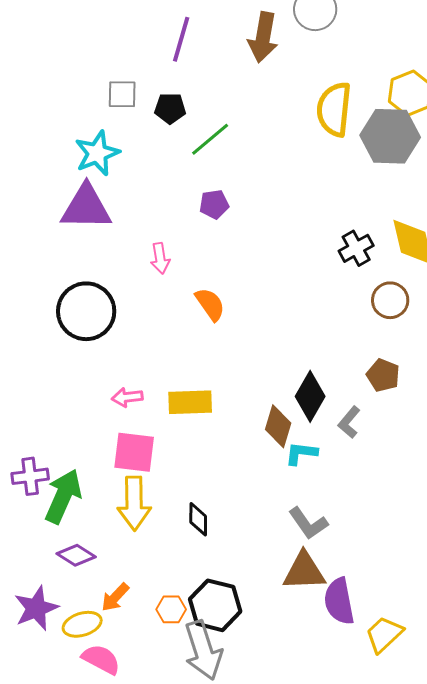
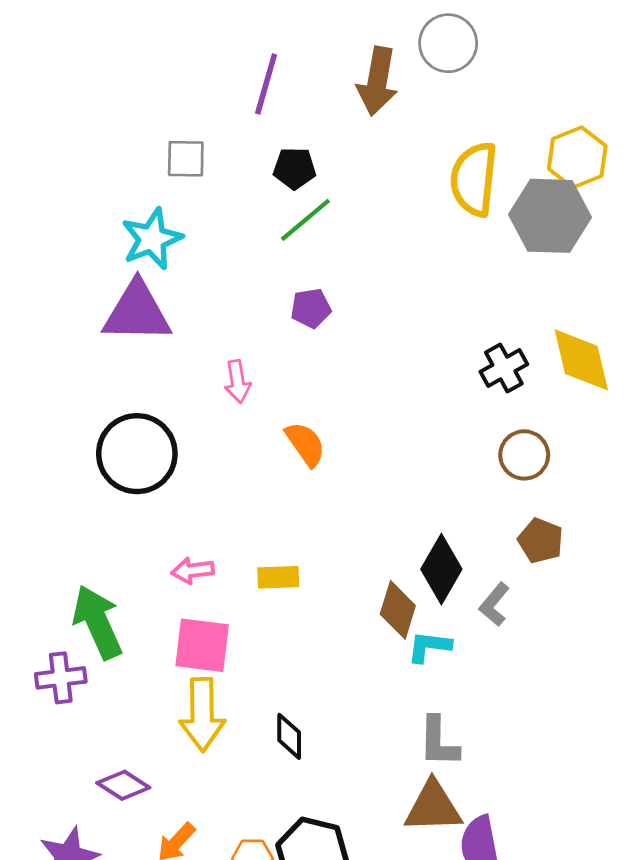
black pentagon: (170, 108) -> (295, 168), moved
brown circle: (390, 300) -> (524, 455), moved
yellow rectangle: (190, 402) -> (278, 577), size x0.7
green arrow: (63, 496) -> (97, 622), moved, turned -48
gray L-shape: (308, 523) -> (439, 742), turned 36

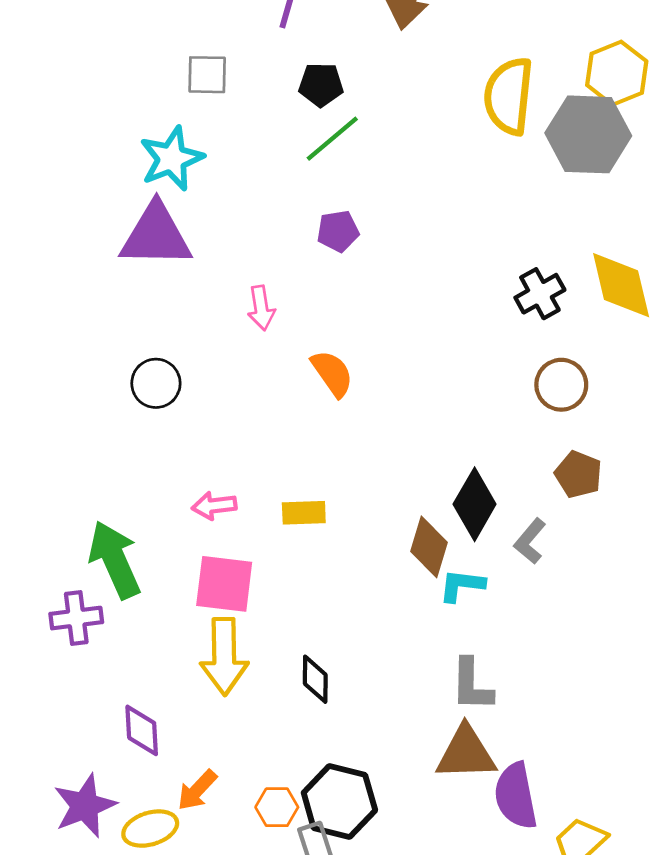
black circle: (137, 454) -> (156, 383), size x0.6
purple diamond: (123, 785) -> (142, 730), turned 54

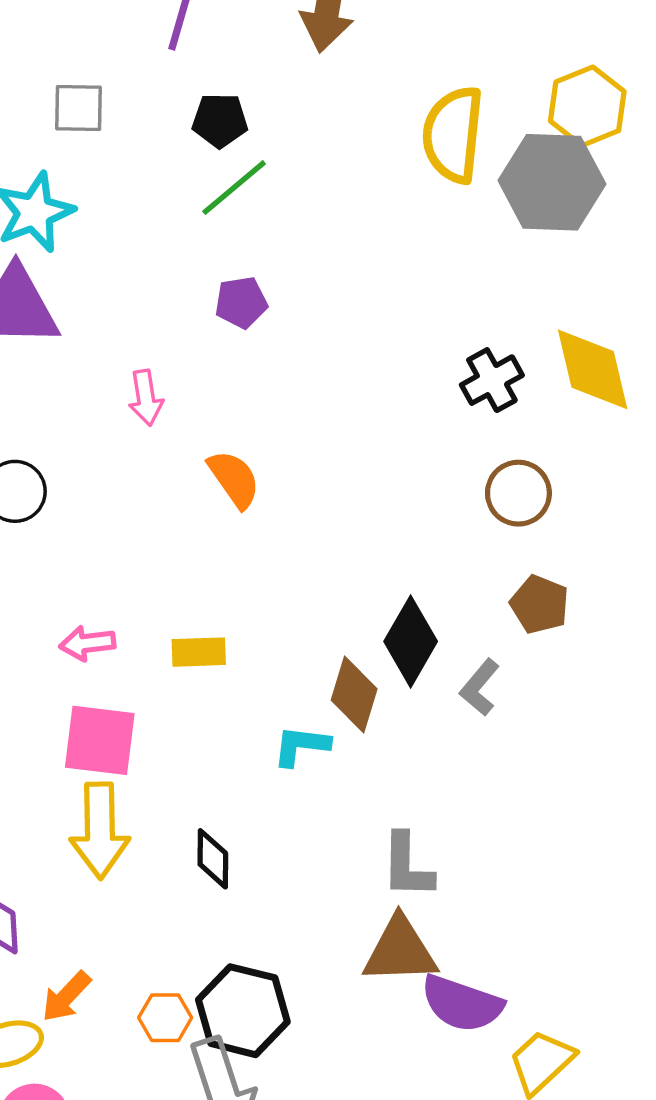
cyan L-shape: (462, 585) -> (301, 746), moved
purple semicircle: (516, 796) -> (462, 1004), turned -60

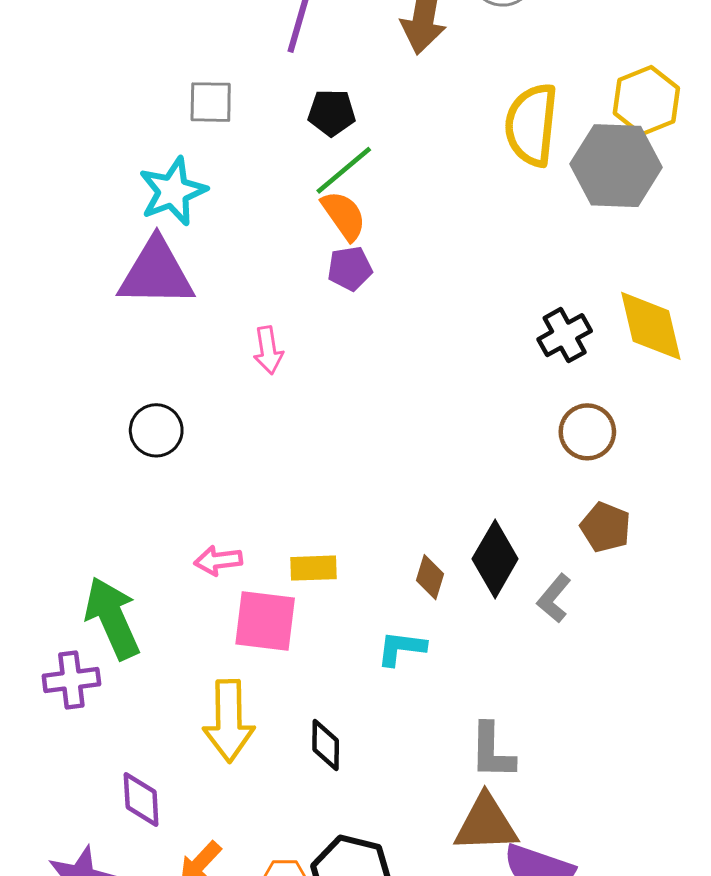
orange semicircle: (234, 479) -> (344, 216), moved
brown diamond: (354, 694) -> (430, 577), moved, size x0.7
pink square: (100, 740) -> (265, 621), moved

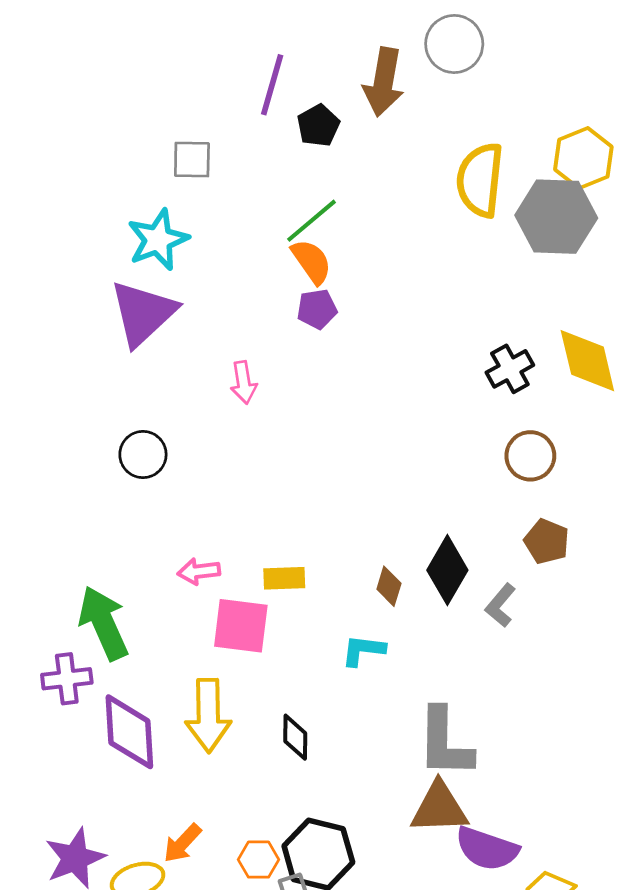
black pentagon: (332, 113) -> (318, 126), moved, turned -30
purple triangle: (156, 273) -> (143, 313), turned -44
gray L-shape: (492, 751) -> (445, 743), size x1.4
purple diamond: (141, 800) -> (129, 732), moved, size x1.5

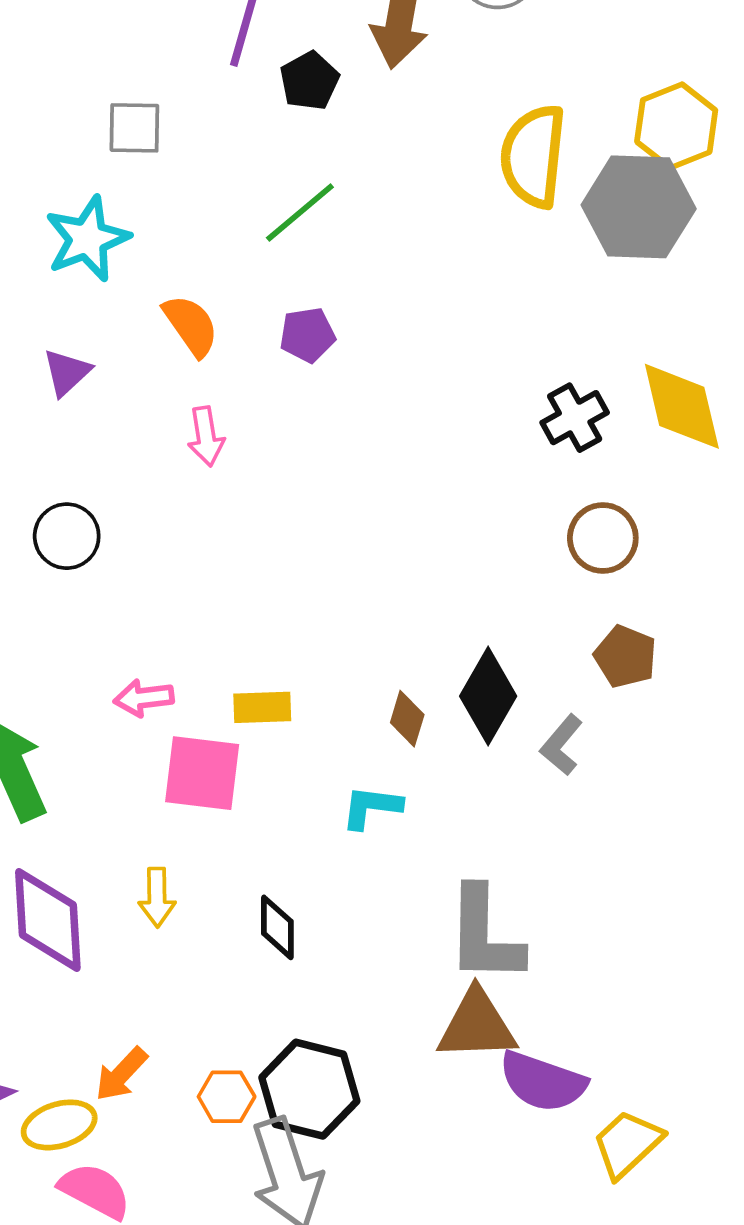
orange semicircle: (312, 261) -> (191, 325), moved
purple triangle: (143, 313) -> (67, 372), moved, size x0.5
yellow arrow: (208, 715) -> (157, 897), size x0.6

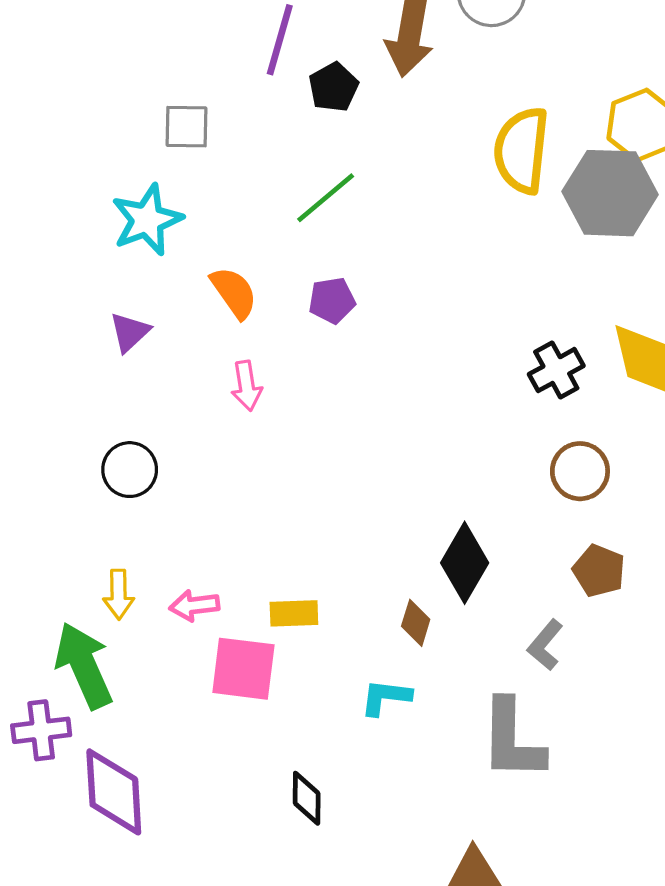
black diamond: (488, 696) -> (465, 563), moved
yellow arrow: (157, 897) -> (119, 594), moved
gray L-shape: (484, 935) -> (512, 740), moved

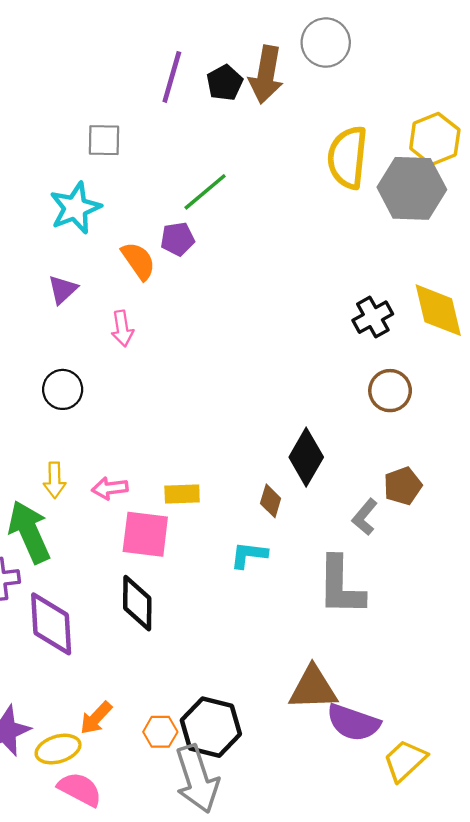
black pentagon: (333, 87) -> (225, 83), moved
purple pentagon: (332, 300) -> (178, 239), moved
pink arrow: (247, 386) -> (122, 329), moved
brown pentagon: (599, 571) -> (403, 486), moved, turned 30
black diamond: (307, 798) -> (137, 603), moved, size x1.4

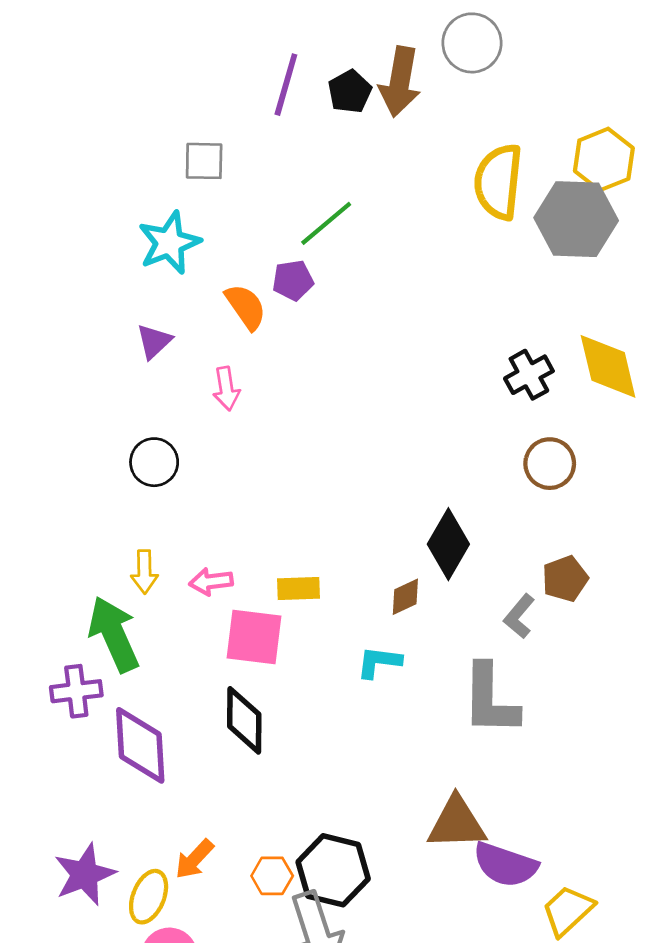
brown diamond: (271, 501) -> (405, 597), turned 48
yellow ellipse: (58, 749) -> (149, 897), turned -51

